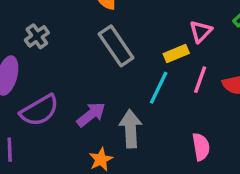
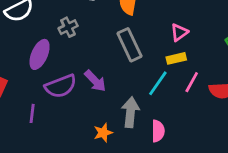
pink triangle: (201, 31) -> (179, 32), moved
purple arrow: (91, 114) -> (95, 81), moved, turned 75
pink semicircle: (201, 147) -> (158, 131), moved

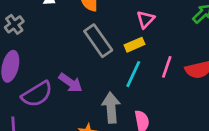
gray cross: (68, 27) -> (14, 24), moved
yellow rectangle: (176, 58) -> (135, 45), moved

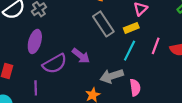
gray arrow: (111, 108) -> (112, 76), turned -105

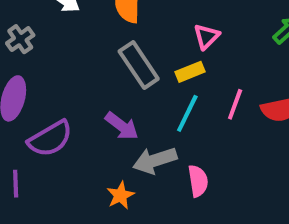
purple arrow: (81, 56) -> (122, 126), moved

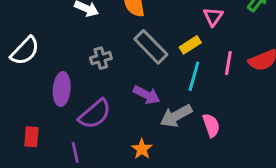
pink triangle: (207, 36) -> (213, 17), moved
gray cross: (20, 39) -> (101, 58), moved, turned 30
orange star: (121, 195) -> (142, 149), moved

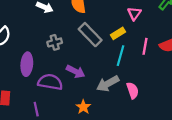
purple arrow: (147, 95) -> (76, 71), moved
purple semicircle: (95, 114) -> (50, 82), turned -130

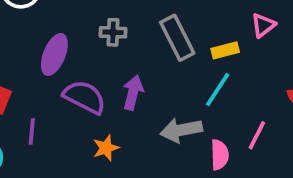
pink line: (145, 46) -> (257, 135), moved
purple arrow: (76, 71) -> (133, 93), turned -120
orange star: (83, 107) -> (106, 148), moved
purple line: (36, 109) -> (32, 132), moved

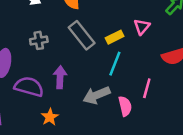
pink triangle: (263, 25) -> (142, 27), moved

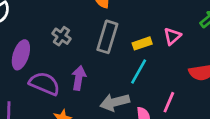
gray rectangle: (82, 35) -> (107, 37), turned 48
gray cross: (39, 40) -> (61, 36), turned 36

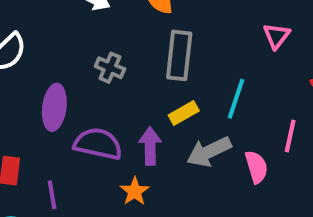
yellow rectangle: (142, 43) -> (184, 113), moved
purple arrow: (79, 78) -> (150, 146), moved

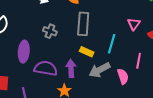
pink triangle: (277, 36) -> (134, 24), moved
yellow rectangle: (184, 113) -> (87, 52), turned 56

